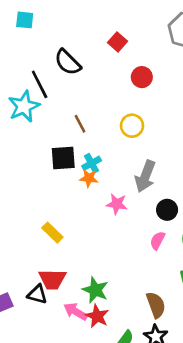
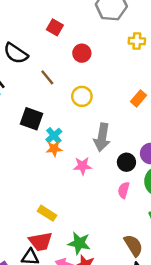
brown line: (80, 124) -> (47, 77), moved
black square: (63, 158) -> (32, 119), moved, turned 35
yellow rectangle: (52, 233) -> (47, 213), moved

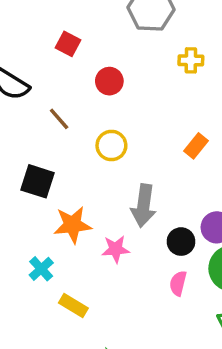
cyan cross: (54, 136) -> (41, 269), moved
orange star: (54, 149) -> (73, 225), size x1.5
yellow rectangle: (47, 213) -> (73, 306), moved

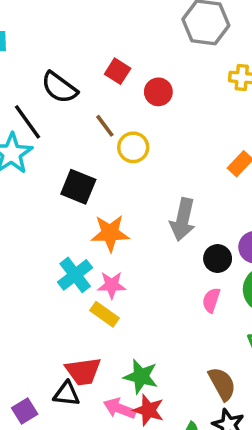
red square: (68, 44) -> (118, 71), moved
yellow circle: (111, 145) -> (133, 147), moved
pink star: (116, 249) -> (112, 285), moved
cyan cross: (41, 269) -> (75, 275), size x1.4

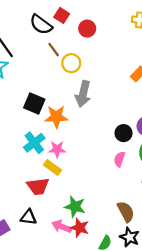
black semicircle: (59, 88) -> (41, 24), moved
black square: (78, 187) -> (34, 103), moved
gray arrow: (183, 219) -> (83, 94), moved
red trapezoid: (83, 371) -> (38, 186), moved

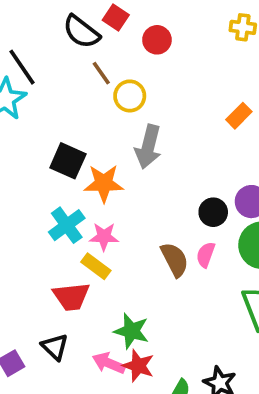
brown semicircle: (126, 212) -> (175, 260), moved
black triangle: (28, 217) -> (55, 347), turned 36

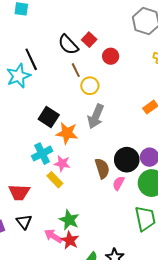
black circle: (213, 212) -> (127, 160), size x1.5
brown semicircle: (175, 260) -> (102, 168), moved
red trapezoid: (71, 297) -> (19, 192), moved

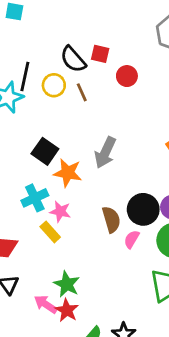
red square: (89, 40) -> (100, 54), turned -32
black line: (31, 59) -> (25, 77), turned 35
yellow circle: (90, 86) -> (54, 85), moved

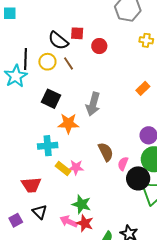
black square: (45, 151) -> (51, 99), moved
cyan cross: (35, 198) -> (48, 146), turned 30
black circle: (143, 209) -> (138, 178), moved
pink star: (60, 212) -> (76, 167), moved

